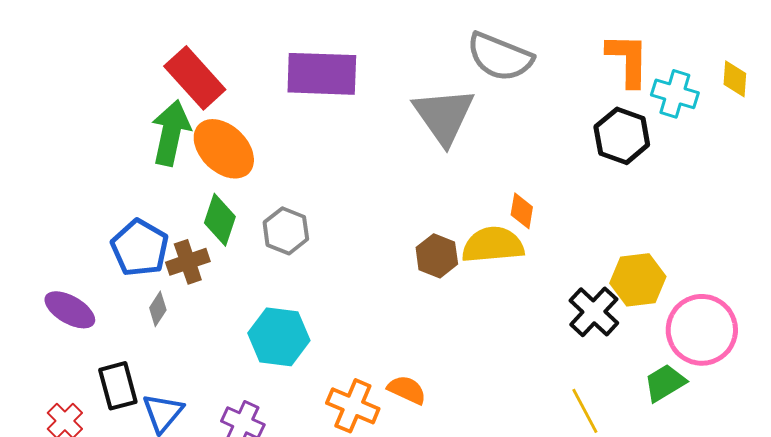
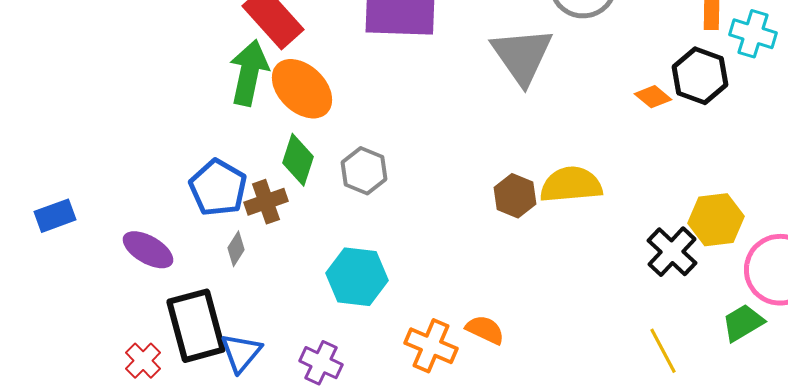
orange diamond: (522, 211) -> (653, 97), moved, turned -60
black rectangle: (118, 386) -> (196, 326), size x1.5

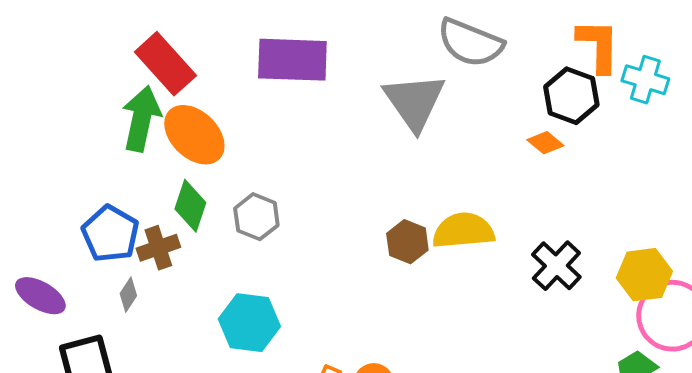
black hexagon: (700, 76) -> (571, 96), moved
yellow hexagon: (716, 220) -> (644, 275), moved
black cross: (672, 252) -> (556, 266), moved

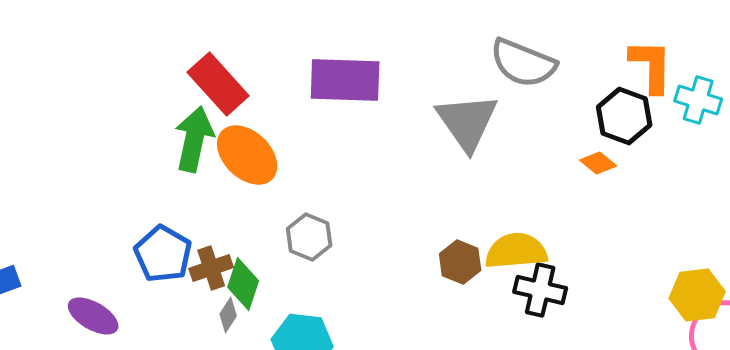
green diamond: (190, 206) -> (243, 284), moved
black cross: (556, 266) -> (540, 290), moved, turned -30
gray diamond: (128, 295) -> (228, 315), moved

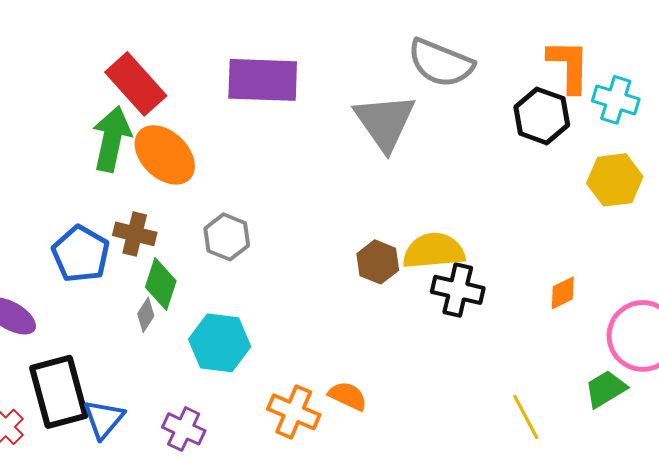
orange diamond: (598, 163) -> (563, 293), moved, turned -66
brown cross: (211, 268) -> (135, 234), moved, turned 33
yellow hexagon: (697, 295) -> (615, 180), moved

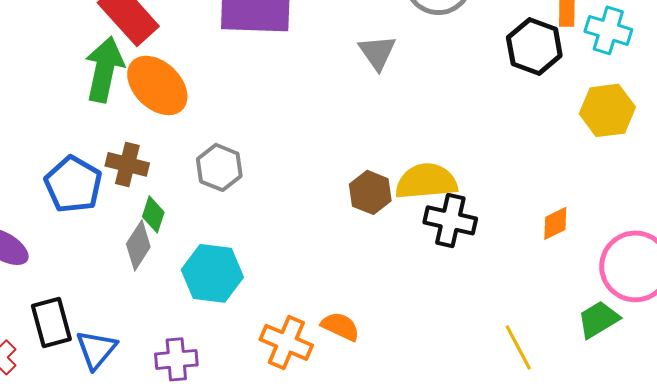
gray triangle: (385, 122) -> (377, 52), size x0.6
green diamond: (161, 284) -> (153, 214), size x0.7
gray diamond: (146, 315) -> (138, 245), size x1.4
black rectangle: (59, 392) -> (51, 322), size x0.7
purple cross: (184, 429) -> (176, 359), turned -30

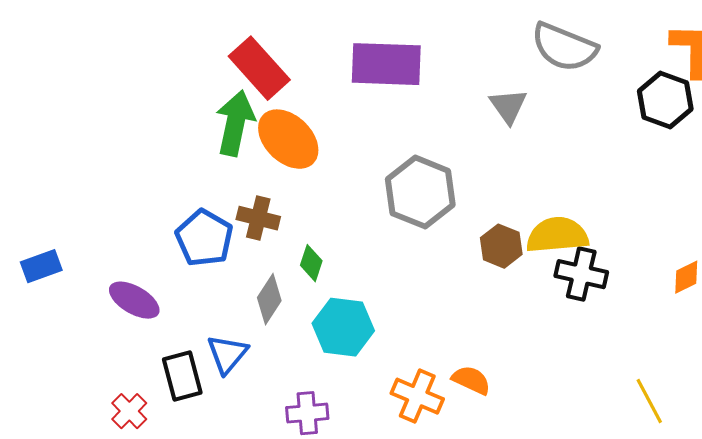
gray hexagon: (219, 167) -> (420, 192), moved, size x1.5
green diamond: (153, 214) -> (311, 263), moved
blue triangle: (96, 349) -> (227, 354), moved

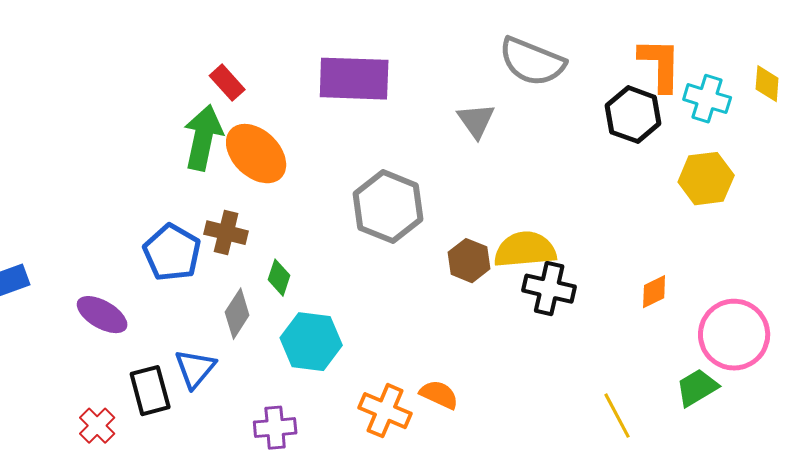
red rectangle: (259, 68) -> (227, 83), size x0.6

